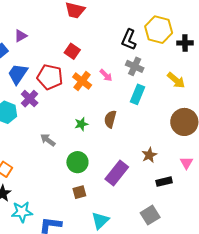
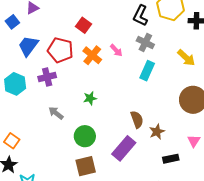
purple cross: (30, 99) -> (47, 77), moved, turned 30
brown semicircle: (110, 119) -> (137, 119), moved, turned 144
brown square: (79, 192) -> (86, 166), size x1.5

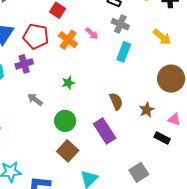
brown star: (157, 132) -> (147, 110), moved
pink triangle: (194, 141) -> (174, 119), turned -40
purple rectangle: (124, 148) -> (105, 131), turned -70
black rectangle: (171, 159) -> (162, 138), moved, turned 42
brown square: (86, 166) -> (68, 151), turned -30

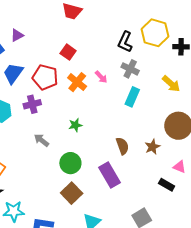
brown star: (147, 110) -> (152, 147), moved

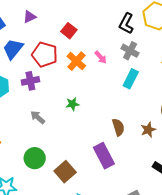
purple triangle: (17, 35) -> (30, 17), moved
green circle: (70, 163) -> (35, 158), moved

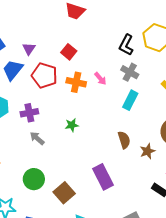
purple triangle: (30, 17) -> (29, 49), moved, turned -32
orange cross: (76, 61) -> (76, 82), turned -30
purple cross: (30, 81) -> (29, 113), moved
brown semicircle: (118, 127) -> (124, 140), moved

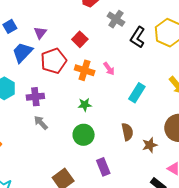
gray cross: (130, 72) -> (116, 19), moved
red pentagon: (44, 76) -> (54, 61), turned 30
green star: (72, 125) -> (85, 105), moved
purple rectangle: (103, 177) -> (103, 167), size x0.7
green circle: (34, 179) -> (84, 135), moved

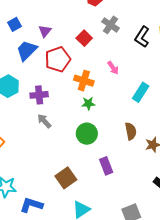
gray cross: (116, 19) -> (111, 25), moved
orange cross: (85, 70) -> (84, 81), moved

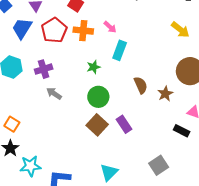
orange cross: (84, 81) -> (83, 31), moved
cyan rectangle: (141, 92) -> (120, 50), moved
brown square: (66, 178) -> (97, 125), moved

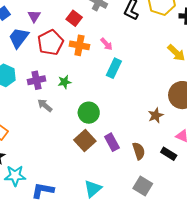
green star: (94, 67) -> (64, 82), moved
brown semicircle: (141, 85) -> (139, 151), moved
gray square: (159, 165) -> (143, 186), turned -30

